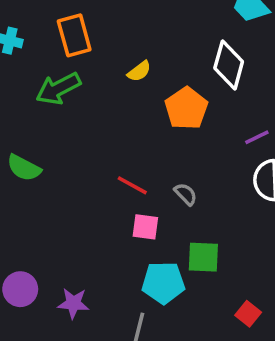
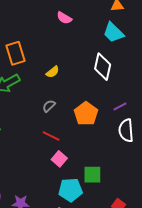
orange pentagon: (186, 108) -> (86, 114), moved
gray semicircle: (186, 194) -> (49, 106), moved, turned -88
pink square: (145, 227) -> (59, 159), turned 35

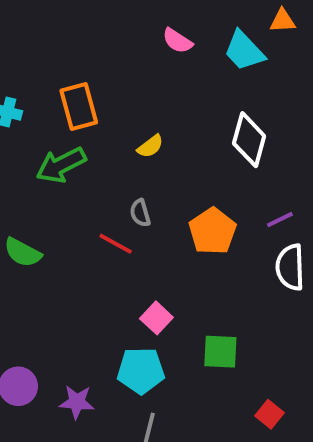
cyan trapezoid: (113, 33) -> (244, 51), moved
gray semicircle: (49, 106) -> (140, 213), turned -64
red line: (51, 136) -> (116, 244), moved
cyan pentagon: (70, 190) -> (141, 371), moved

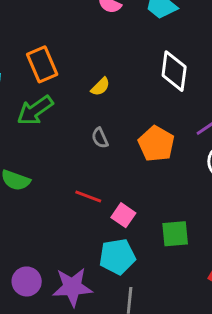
red line: (116, 244) -> (88, 196), moved
purple star: (77, 402) -> (72, 287), size x1.5

